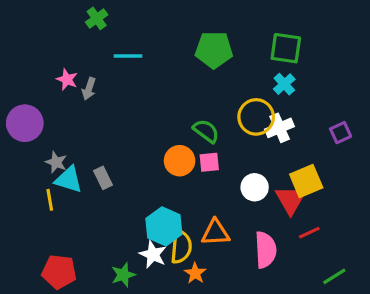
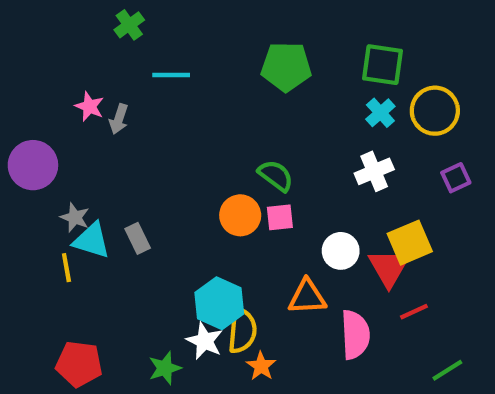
yellow circle: (256, 117) -> (435, 111), moved
orange triangle: (215, 233) -> (307, 297), moved

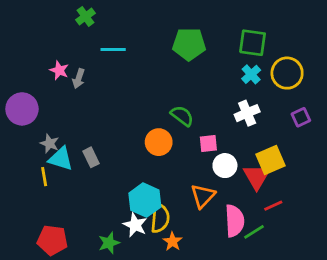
pink square: (280, 217) -> (208, 143), moved
orange triangle: (307, 297) -> (203, 196), turned -44
green line: (447, 370) -> (254, 232), moved

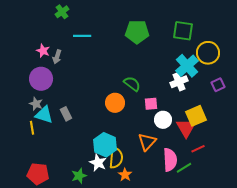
cyan cross: (251, 74) -> (187, 66), moved, size x1.6
purple circle: (22, 109) -> (41, 79), moved

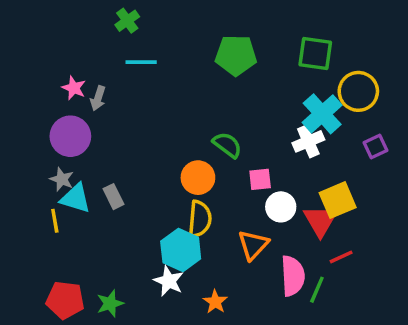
green cross: (62, 12) -> (127, 21), moved
yellow semicircle: (116, 158) -> (200, 219), moved
green line: (184, 168) -> (317, 290), turned -35
green star: (79, 176) -> (110, 303), moved

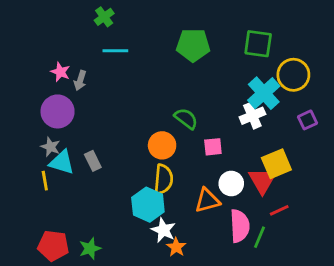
white circle: (281, 207) -> (231, 184), moved
orange triangle: (253, 245) -> (207, 200), turned 32
white star: (169, 281) -> (163, 230), moved

